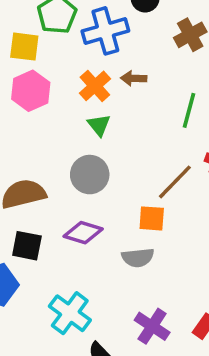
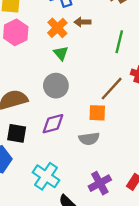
purple diamond: (83, 233) -> (53, 124), turned -30
purple cross: (152, 326) -> (100, 183), turned 30

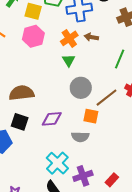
gray circle: (56, 86) -> (81, 88), moved
cyan cross: (46, 176) -> (57, 163), moved

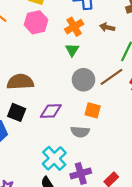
brown arrow: (91, 37) -> (107, 27), moved
brown line: (106, 98) -> (111, 77), moved

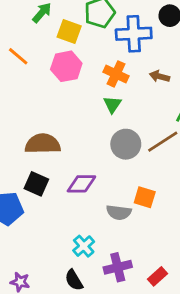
orange cross: (74, 27) -> (116, 74), turned -36
orange square: (93, 110) -> (145, 197), moved
cyan cross: (54, 158) -> (84, 246), size x0.7

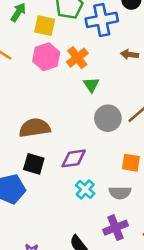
orange cross: (116, 74) -> (77, 58), moved, turned 35
gray semicircle: (119, 212) -> (120, 193), moved
cyan cross: (84, 246) -> (85, 189), moved

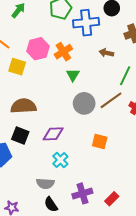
yellow square: (45, 26) -> (17, 67), moved
gray semicircle: (120, 193) -> (45, 184), moved

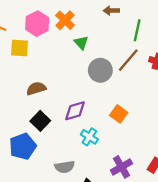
brown semicircle: (23, 106) -> (36, 89), size x0.7
black square: (20, 136) -> (40, 121), turned 36
orange square: (100, 141) -> (119, 114), moved, turned 35
gray semicircle: (45, 184) -> (65, 167), moved

